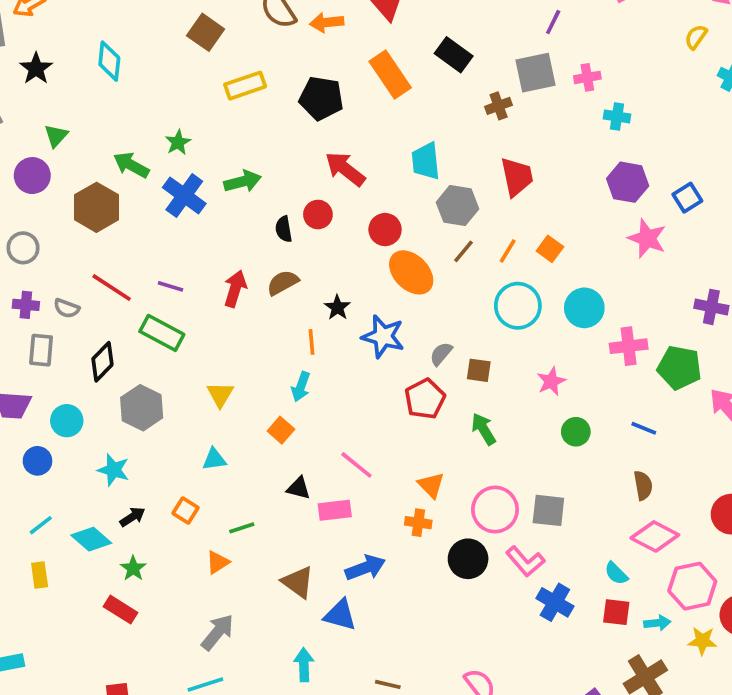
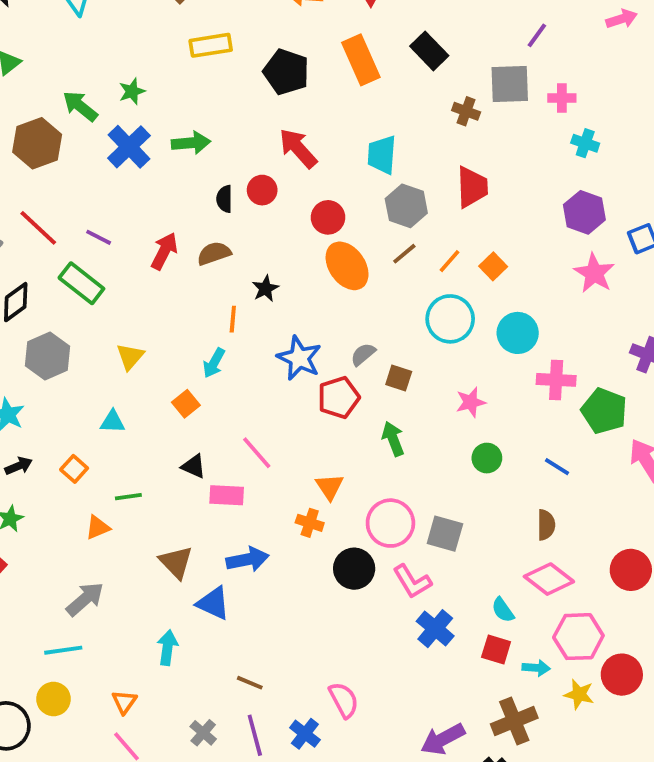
brown cross: (499, 106) -> (466, 111), turned 30
blue star: (383, 336) -> (299, 358), moved

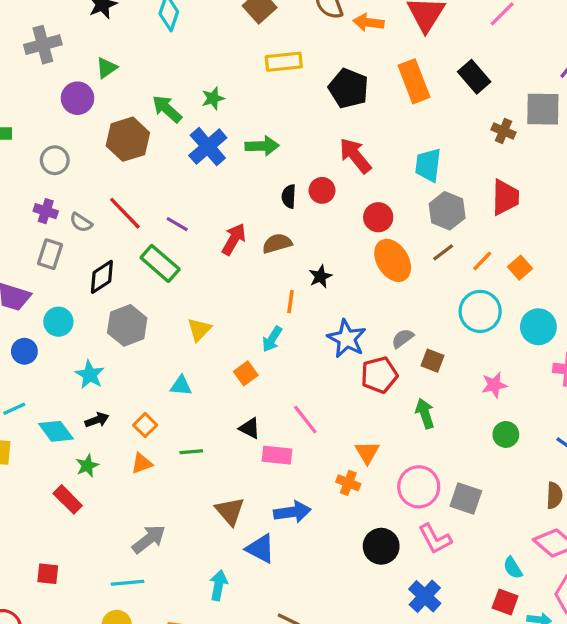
orange triangle: (98, 528) -> (142, 463), moved
black circle: (354, 569) -> (381, 546), moved
blue cross: (435, 629) -> (425, 596), moved

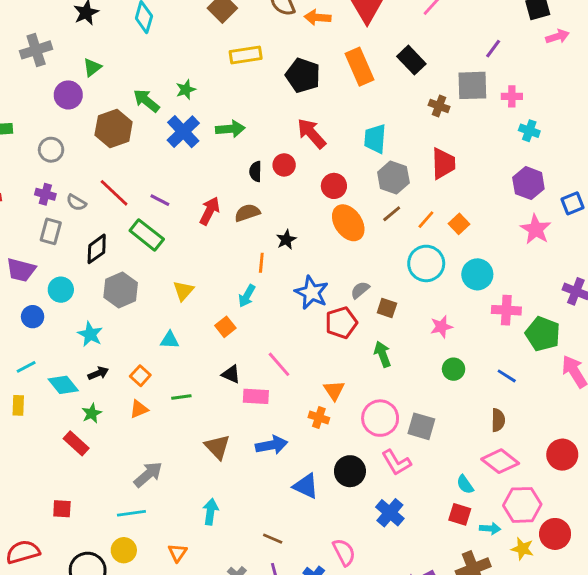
blue triangle: (261, 549) -> (306, 486), moved

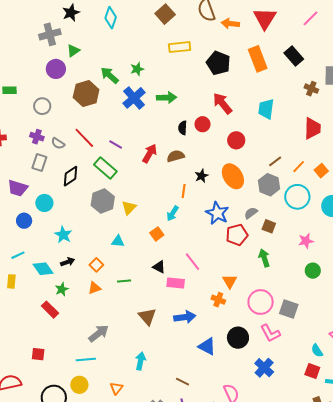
gray cross: (36, 50) -> (50, 34), moved
gray hexagon: (393, 178) -> (269, 185), moved
orange ellipse: (348, 223) -> (233, 176), moved
gray hexagon: (121, 290) -> (103, 201), moved

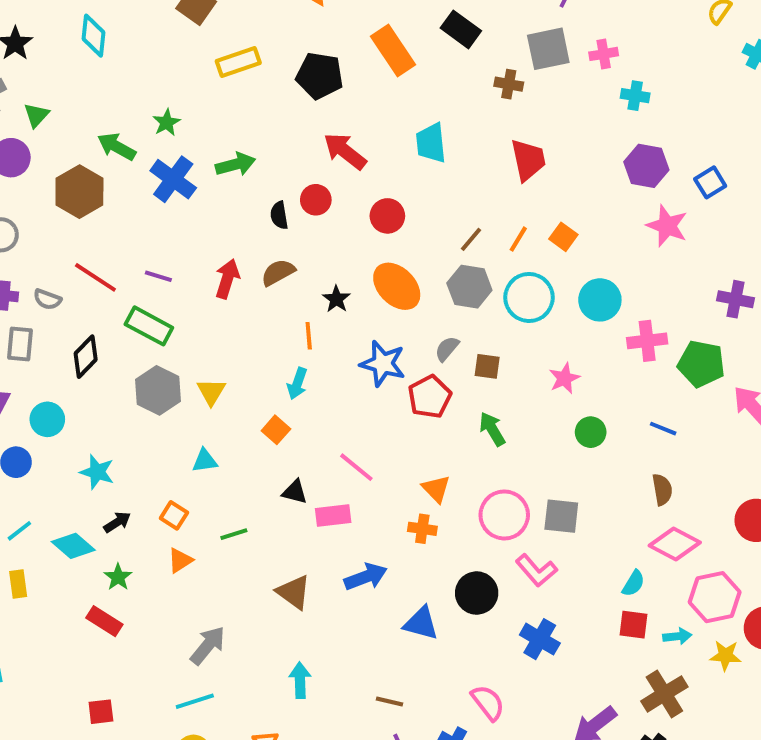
cyan semicircle: (317, 351) -> (633, 583), turned -104

